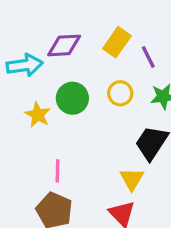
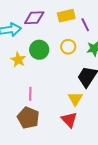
yellow rectangle: (117, 42) -> (66, 16), turned 42

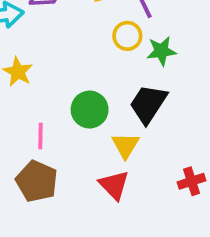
yellow circle: (68, 47) -> (127, 36), moved
green circle: (39, 50) -> (90, 110), moved

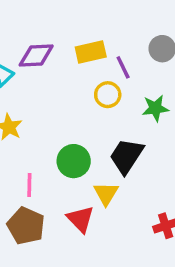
green star: (161, 51) -> (155, 108), moved
red triangle: (114, 185) -> (80, 219), moved

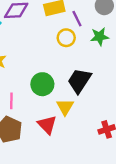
green star: (155, 108) -> (100, 37), moved

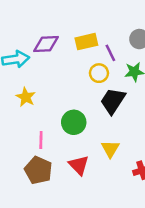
black trapezoid: (79, 81) -> (113, 101), moved
yellow triangle: (65, 107) -> (110, 149), moved

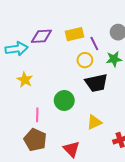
black trapezoid: (113, 101) -> (96, 83), turned -135
yellow triangle: (110, 149) -> (94, 122), turned 35
red triangle: (79, 165) -> (71, 149), moved

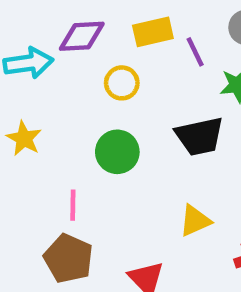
yellow circle: (85, 60) -> (122, 83), moved
yellow star: (25, 80) -> (24, 138), moved
green circle: (64, 100) -> (117, 152), moved

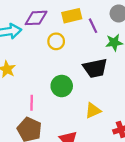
green circle: (117, 152) -> (62, 86), moved

